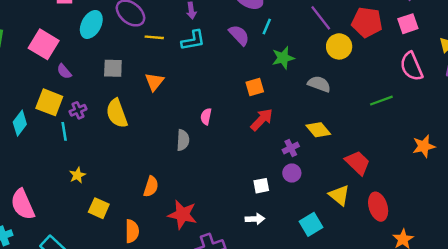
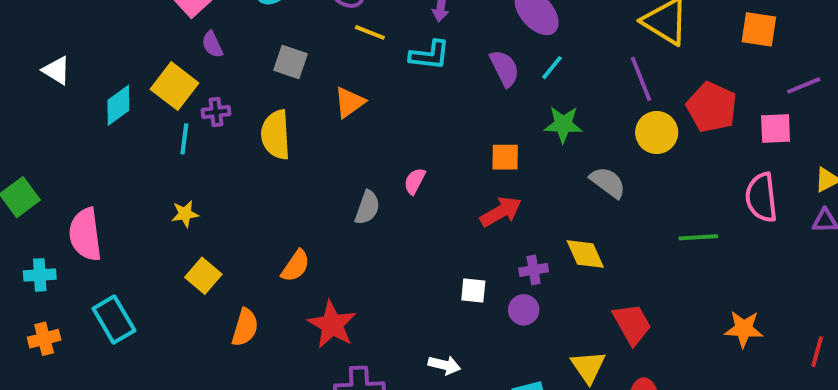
white square: (261, 186) -> (473, 290), moved

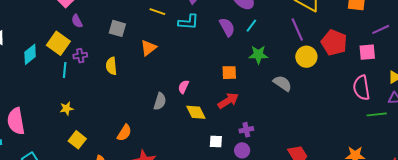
yellow semicircle: (276, 135) -> (111, 66), size x0.7
green line: (698, 237) -> (377, 114), moved
yellow diamond: (585, 254) -> (196, 112), moved

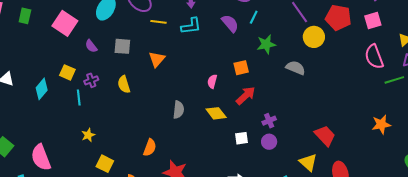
purple semicircle: (77, 21) -> (91, 46), moved
yellow square: (58, 43) -> (67, 72), size x0.7
pink semicircle: (184, 87) -> (212, 81), moved

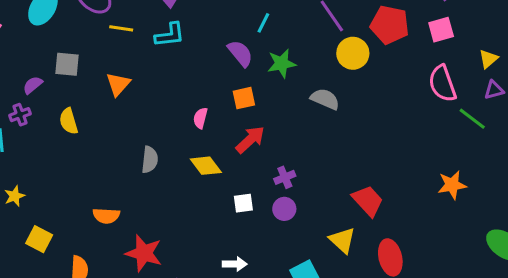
purple semicircle: (230, 23) -> (240, 53), moved
purple semicircle: (91, 46) -> (33, 85), moved, turned 88
green line: (394, 80) -> (472, 119), turned 54
orange semicircle: (150, 148) -> (106, 216), turned 72

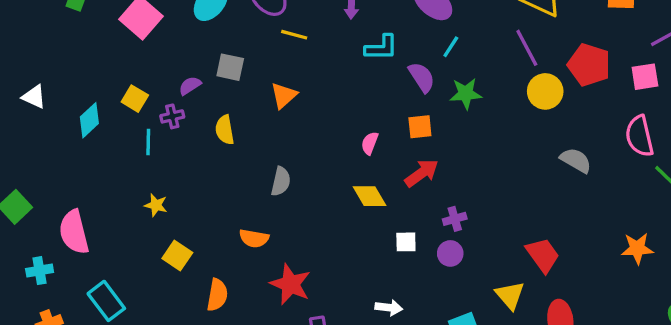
cyan L-shape: (170, 35) -> (381, 48), moved
gray semicircle: (325, 99) -> (576, 160), moved
gray semicircle: (150, 160) -> (281, 181), moved
yellow star: (15, 196) -> (156, 205), turned 30

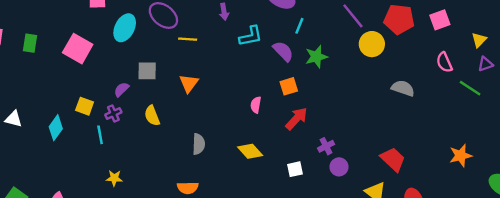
pink semicircle: (640, 136) -> (444, 62), size x0.7
yellow diamond: (370, 196) -> (250, 151), moved
orange star: (637, 248) -> (461, 156), moved
purple circle: (450, 253) -> (339, 167), moved

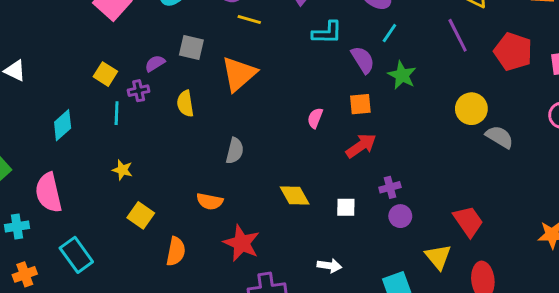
yellow circle: (372, 44) -> (471, 109), moved
green star: (316, 57) -> (402, 75), turned 30
orange triangle: (189, 83) -> (239, 74), size x1.5
cyan diamond: (56, 128) -> (63, 125), moved
yellow diamond: (250, 151) -> (295, 196), moved

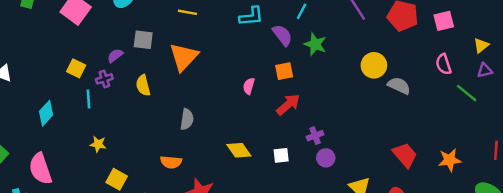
red trapezoid: (468, 221) -> (405, 155), moved

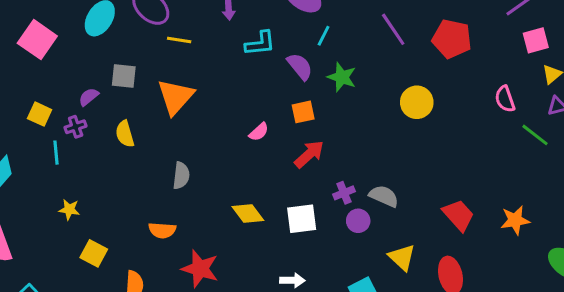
pink square: (444, 21) -> (536, 40), moved
pink semicircle: (249, 86) -> (259, 132), turned -147
gray semicircle: (399, 86) -> (384, 196), moved
white square: (281, 155) -> (302, 219), size x1.5

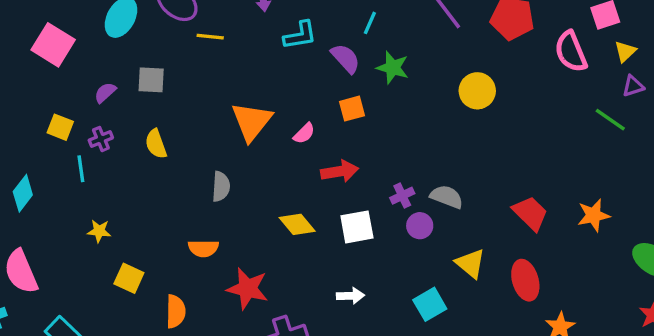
purple semicircle: (89, 97) -> (105, 93), moved
orange triangle: (176, 97) -> (252, 121), moved
pink semicircle: (505, 99) -> (571, 52), moved, size x1.4
red arrow: (309, 154) -> (340, 171), moved, turned 36

